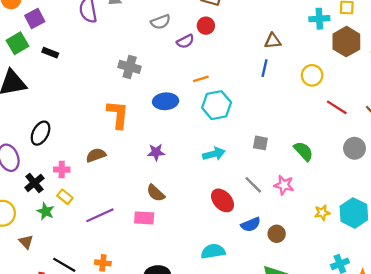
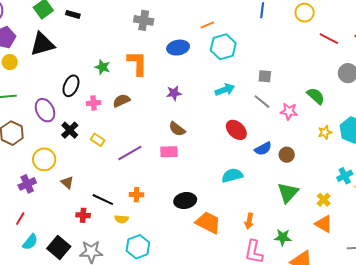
green semicircle: (303, 151) -> (316, 96), moved
pink cross: (62, 170) -> (94, 103), moved
gray line: (253, 185) -> (262, 102), moved
green star: (45, 211) -> (102, 67), moved

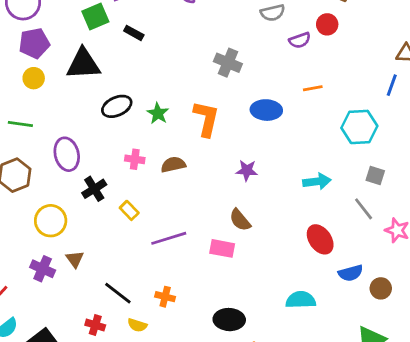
cyan hexagon: (223, 47) -> (359, 127), moved
black ellipse: (71, 86) -> (117, 106), moved, turned 30
purple cross: (27, 184) -> (43, 269), moved, turned 36
red cross: (83, 215) -> (95, 325), moved

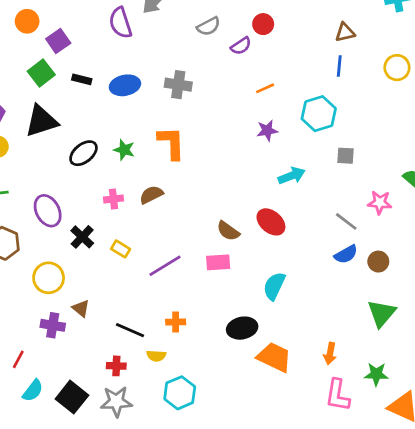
blue ellipse: (266, 110) -> (125, 85), moved
purple star: (247, 170) -> (267, 131), moved
gray line: (364, 209) -> (346, 221), moved
red ellipse: (320, 239) -> (271, 222), moved
cyan semicircle: (301, 300) -> (274, 286), moved, turned -48

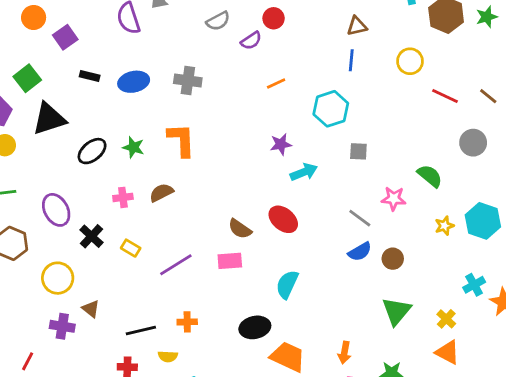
green square: (41, 73) -> (27, 78), moved
purple star: (267, 131) -> (281, 144), moved
black line: (130, 330) -> (141, 330), turned -36

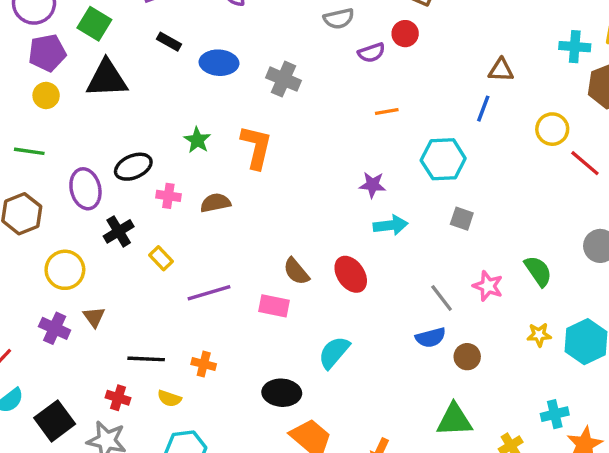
green square: (27, 78) -> (94, 24), turned -36
red line: (445, 96) -> (585, 163), moved
black ellipse: (92, 151) -> (133, 167), moved
green triangle: (396, 311) -> (454, 420), turned 32

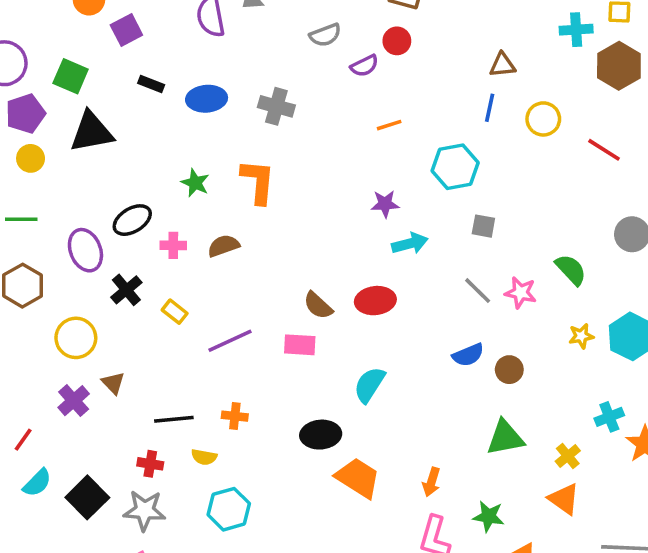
yellow circle: (552, 129) -> (543, 119), moved
red ellipse: (351, 274) -> (375, 301), turned -54
gray line: (442, 298) -> (478, 291), moved
purple cross: (55, 328) -> (74, 401), turned 32

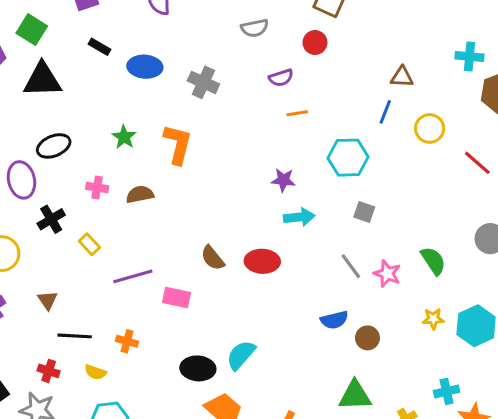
purple semicircle: (364, 66) -> (281, 78), moved
black ellipse: (132, 220) -> (54, 146), moved
pink rectangle: (300, 345) -> (176, 298), moved
brown triangle: (113, 383) -> (47, 300), moved
cyan semicircle: (369, 385) -> (241, 355), moved

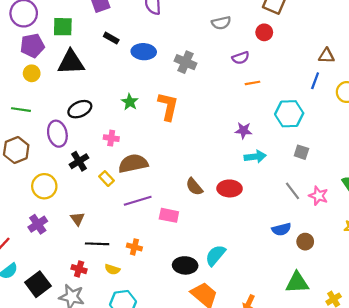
green square: (32, 30) -> (63, 27), turned -30
brown semicircle: (140, 194) -> (133, 163), moved, size x1.5

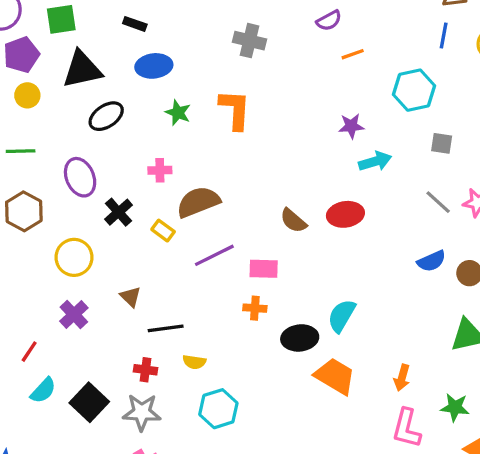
blue ellipse: (144, 52) -> (154, 66), moved
black ellipse: (80, 109) -> (106, 116), moved
orange cross: (134, 247) -> (255, 308), moved

